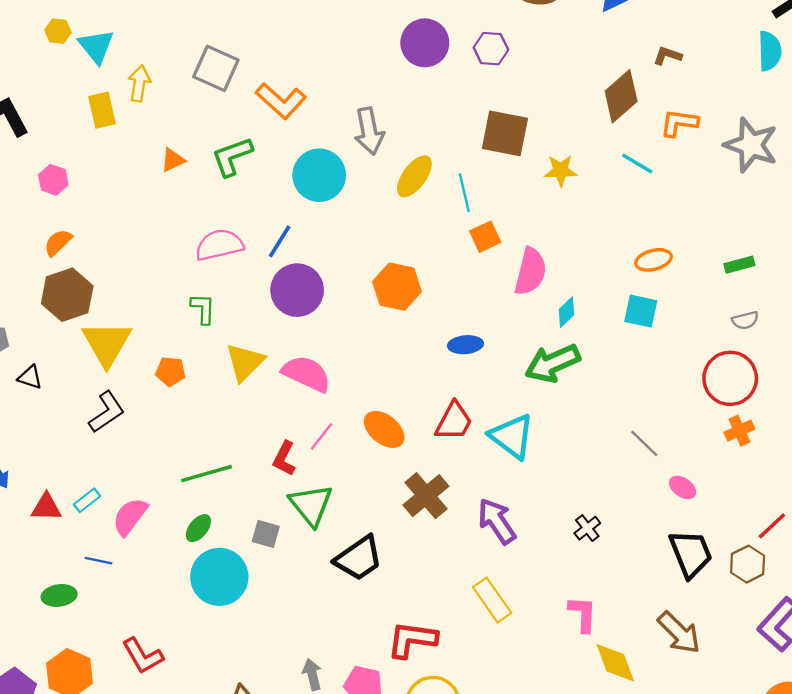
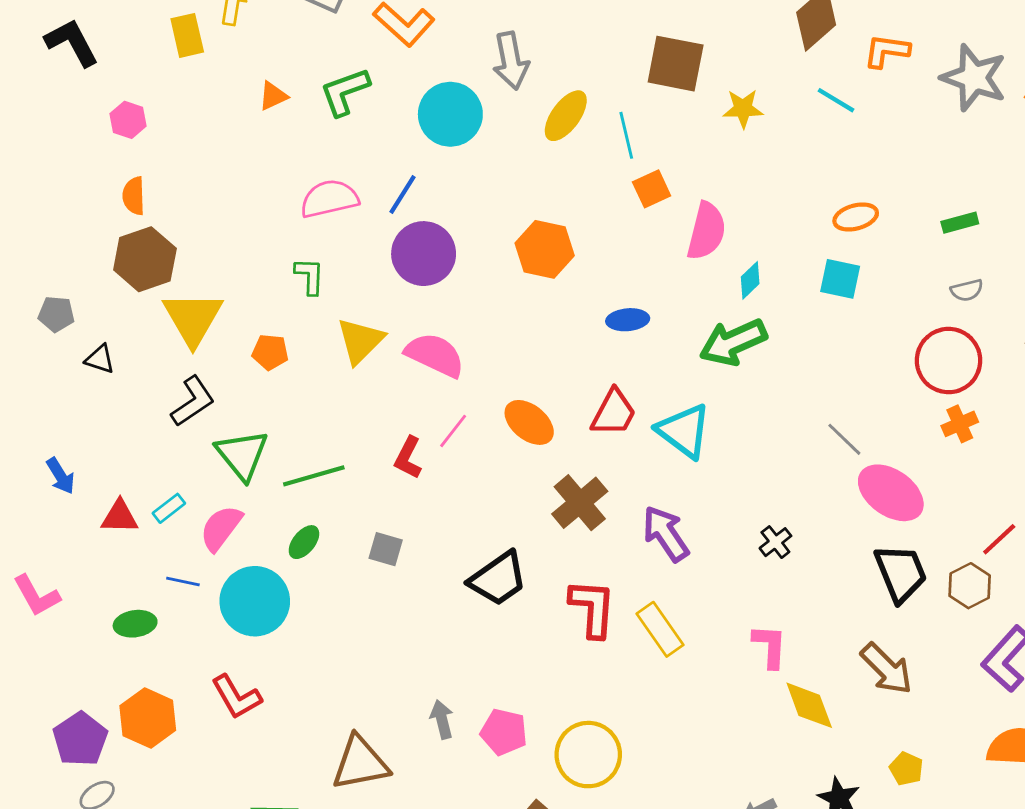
orange semicircle: (58, 243) -> (134, 196), turned -48
pink ellipse: (683, 487) -> (891, 493), size x2.0
green triangle: (311, 505) -> (242, 455), moved
cyan circle: (219, 577) -> (255, 601), moved
red L-shape: (412, 640) -> (592, 608), moved, turned 86

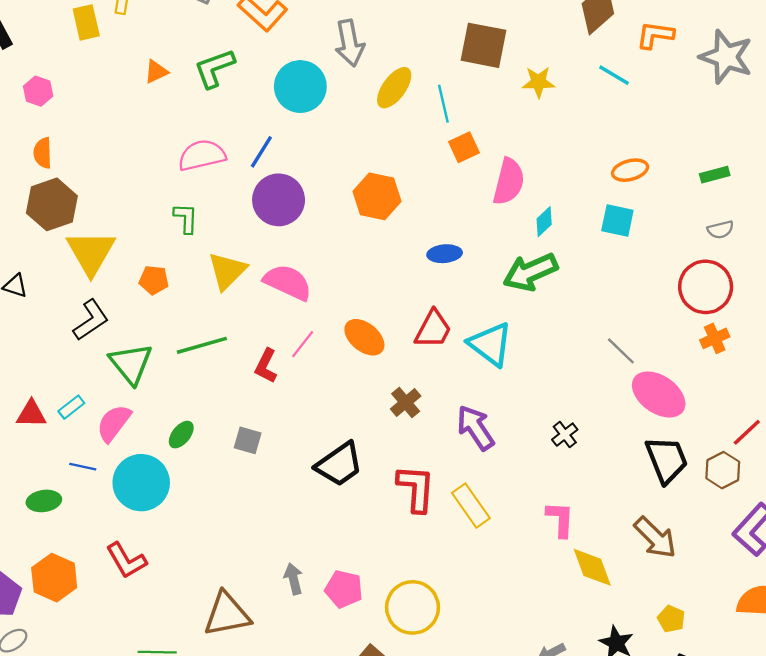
green line: (314, 476) -> (202, 345), moved
brown cross: (580, 503) -> (406, 403), size x0.7

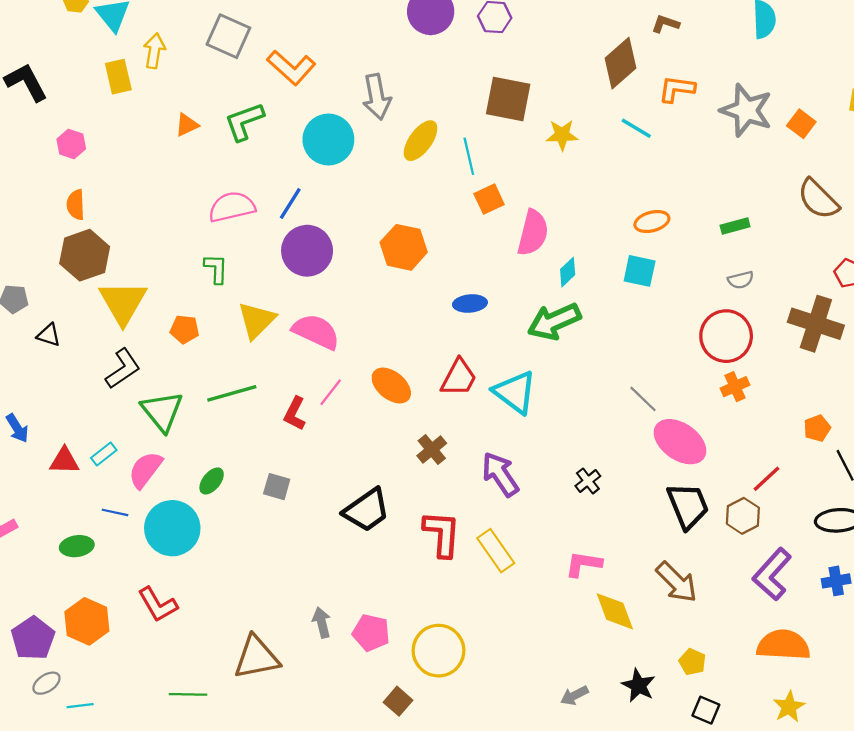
pink L-shape: (560, 519) -> (583, 564), turned -84

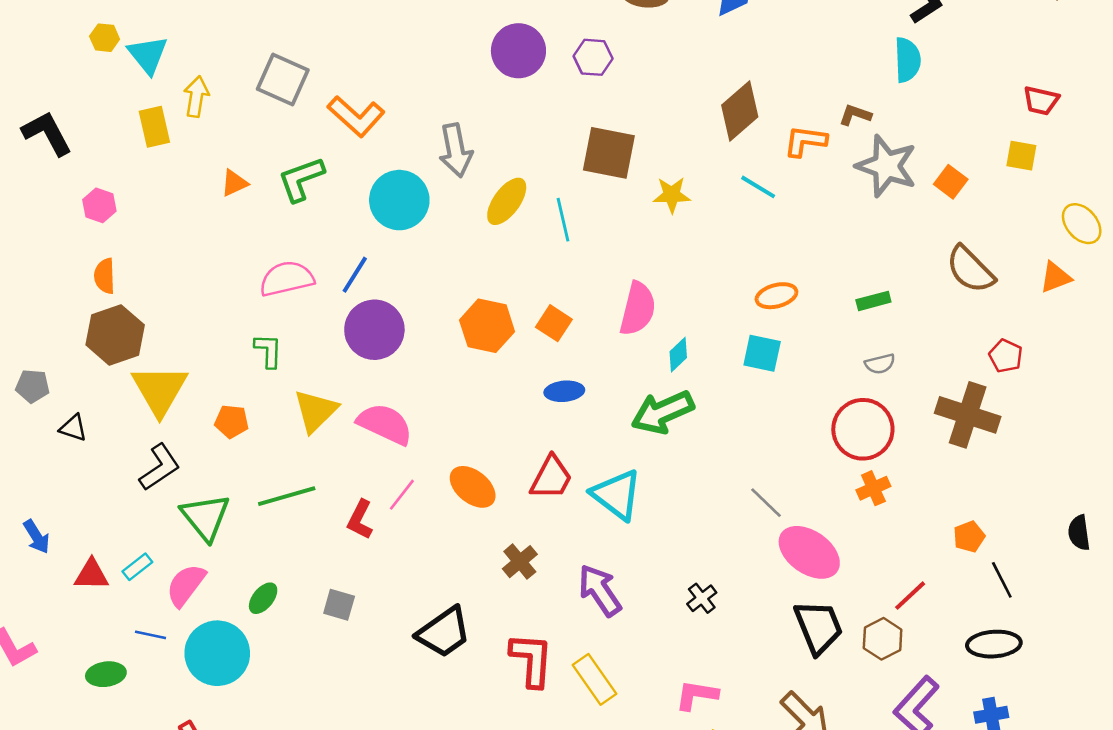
brown L-shape: (665, 24) -> (855, 115), moved
orange square: (489, 199) -> (554, 323), moved, turned -32

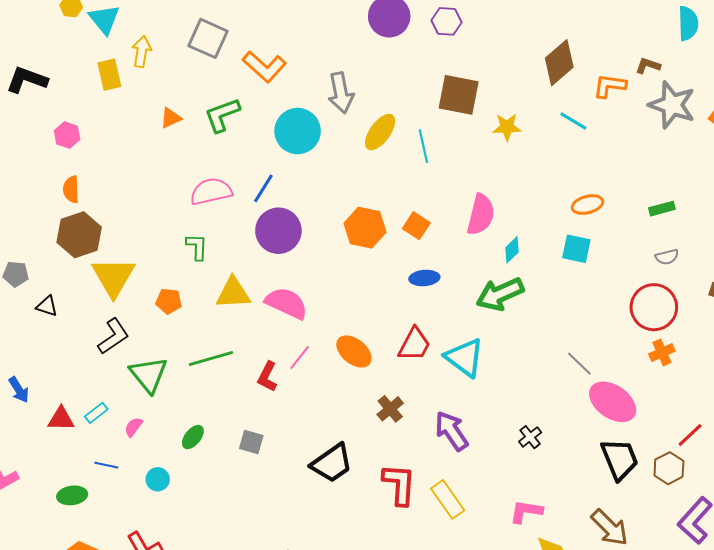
black L-shape: (47, 133) -> (27, 80), turned -42
yellow triangle: (315, 411) -> (233, 293), turned 42
pink semicircle: (186, 585) -> (134, 427), size x0.6
cyan circle: (217, 653) -> (158, 479), size x0.5

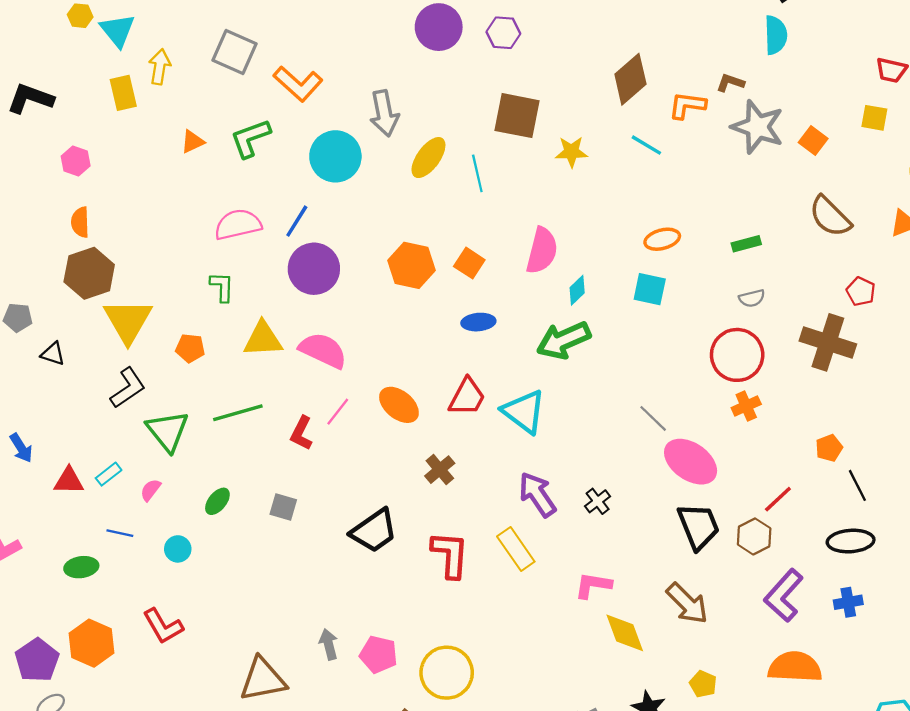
purple arrow: (452, 431) -> (537, 494), moved
yellow rectangle: (448, 499) -> (516, 549), moved

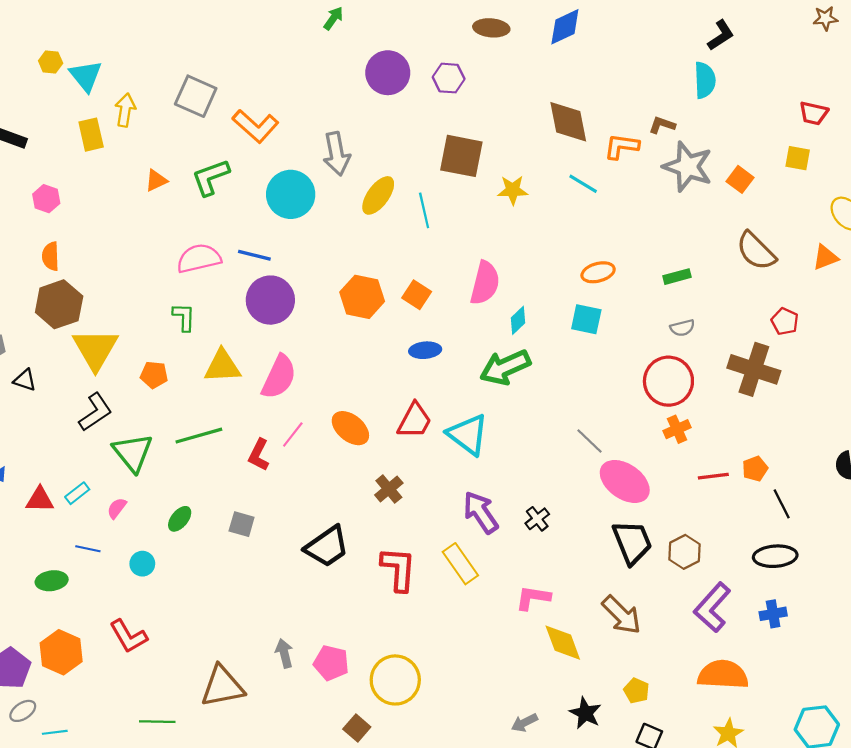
brown diamond: (630, 79) -> (568, 122), turned -60
blue line: (297, 221) -> (254, 255), turned 72
pink semicircle: (323, 350) -> (279, 377), turned 90
red line: (778, 499) -> (713, 476), moved, turned 36

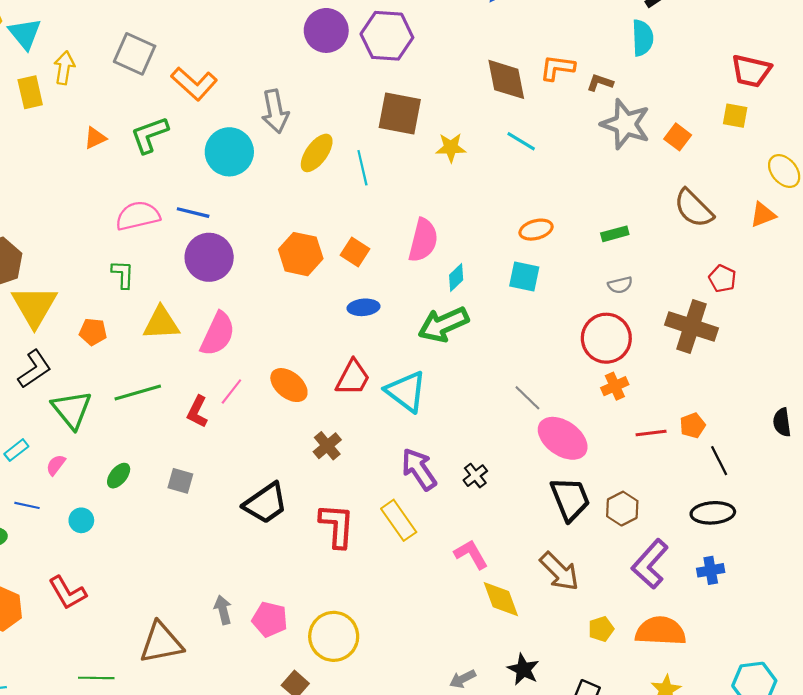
purple hexagon: (449, 78) -> (387, 36), size x1.6
red trapezoid: (814, 113) -> (751, 71), size x1.4
orange L-shape: (622, 146) -> (557, 68), moved
pink L-shape: (533, 598) -> (471, 554), turned 51
yellow pentagon: (636, 691) -> (601, 629), moved, turned 30

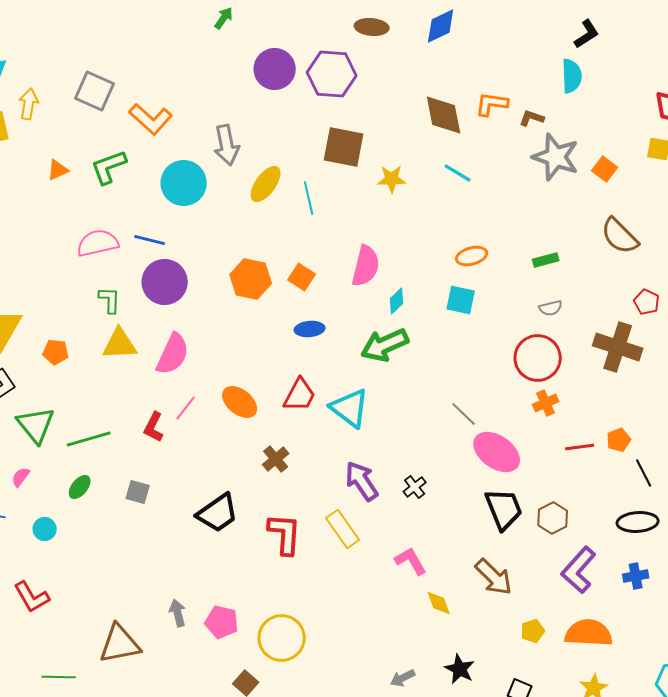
green L-shape: (123, 274) -> (110, 300), moved
green line: (138, 393) -> (89, 439), moved
yellow diamond: (501, 599) -> (439, 603), size x0.7

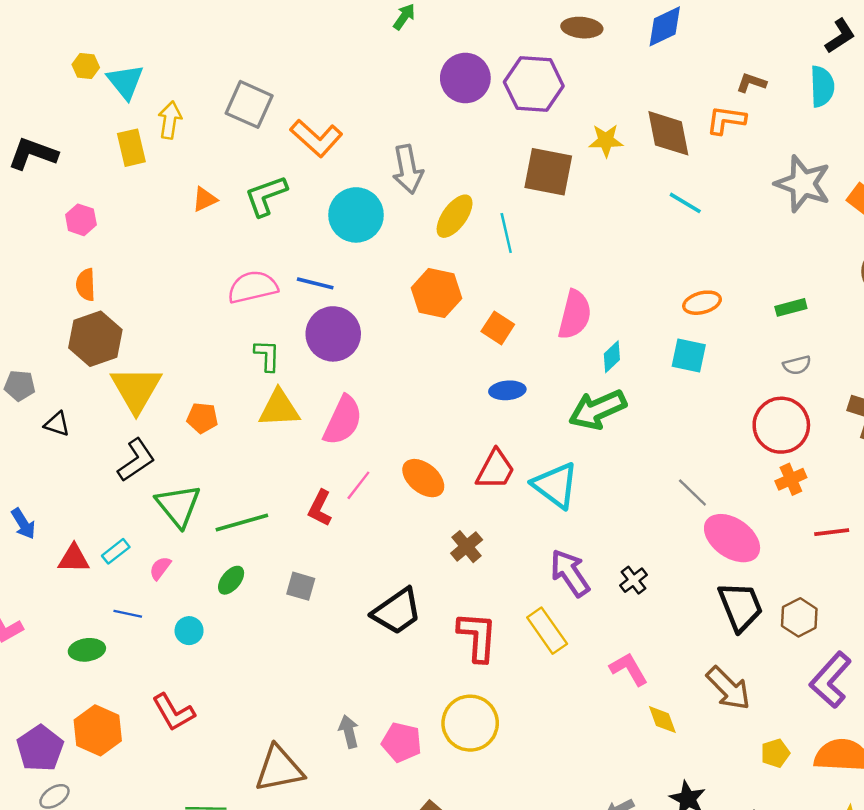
brown L-shape: (532, 118) -> (751, 83), moved
yellow star: (392, 179) -> (606, 140), moved
orange hexagon: (251, 279) -> (437, 293), moved
yellow circle: (282, 638) -> (470, 723), moved

